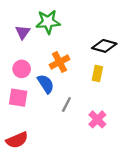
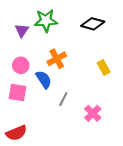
black diamond: (104, 46) -> (93, 24), moved
yellow rectangle: (97, 73) -> (104, 67), moved, turned -40

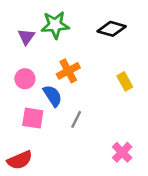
pink square: (17, 93) -> (33, 118), moved
pink cross: (93, 113) -> (122, 152), moved

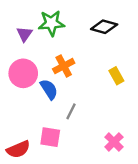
pink circle: (25, 79) -> (23, 73), size x1.5
pink square: (33, 118) -> (50, 137), moved

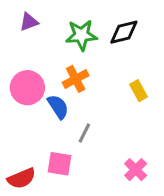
green star: (51, 23) -> (81, 35), moved
black diamond: (104, 27) -> (124, 32), turned -30
purple triangle: (24, 34) -> (29, 22), moved, turned 35

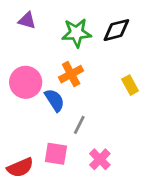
purple triangle: (29, 22) -> (27, 20), turned 36
pink cross: (136, 170) -> (100, 159), moved

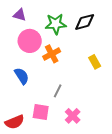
pink circle: (26, 82) -> (30, 41), moved
blue semicircle: (55, 100) -> (22, 76), moved

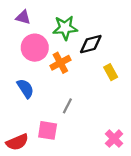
black diamond: (85, 22) -> (91, 44), moved
pink cross: (73, 116) -> (114, 139), moved

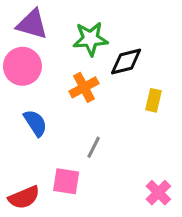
purple triangle: (23, 17) -> (32, 24), size x1.5
pink circle: (35, 48) -> (22, 66), moved
yellow rectangle: (111, 72) -> (154, 100), turned 42

